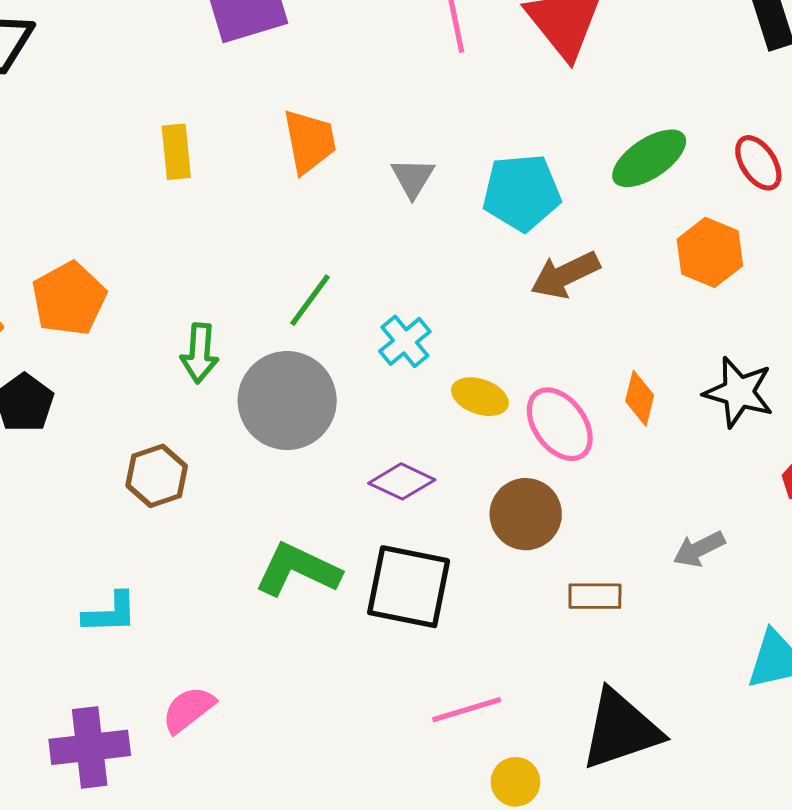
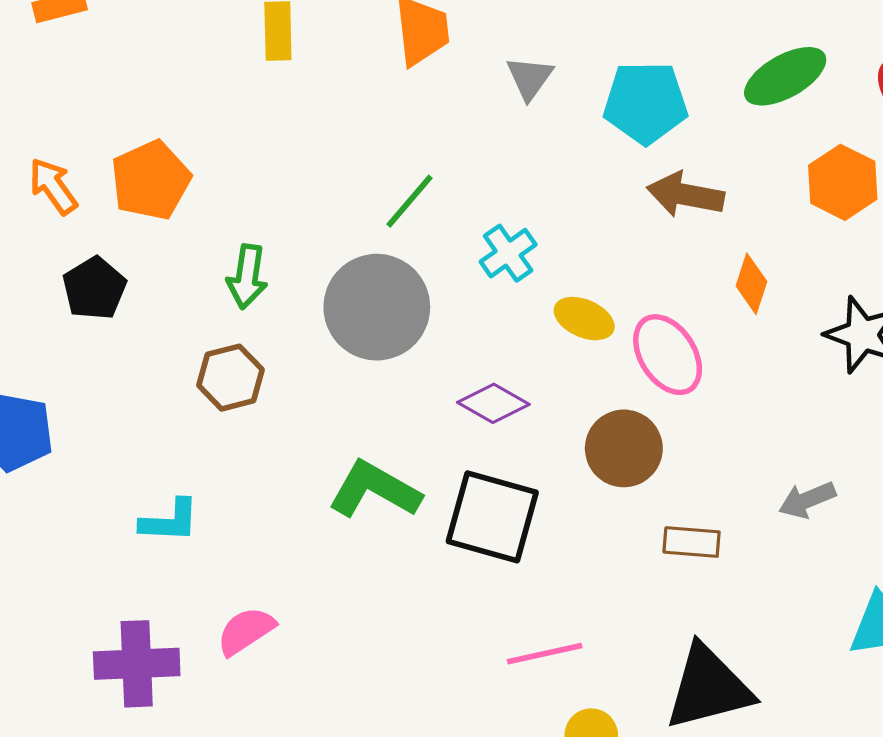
brown arrow: (565, 275) -> (685, 195), turned 32
green arrow: (200, 353) -> (247, 277), moved
orange diamond: (640, 398) -> (751, 284), moved

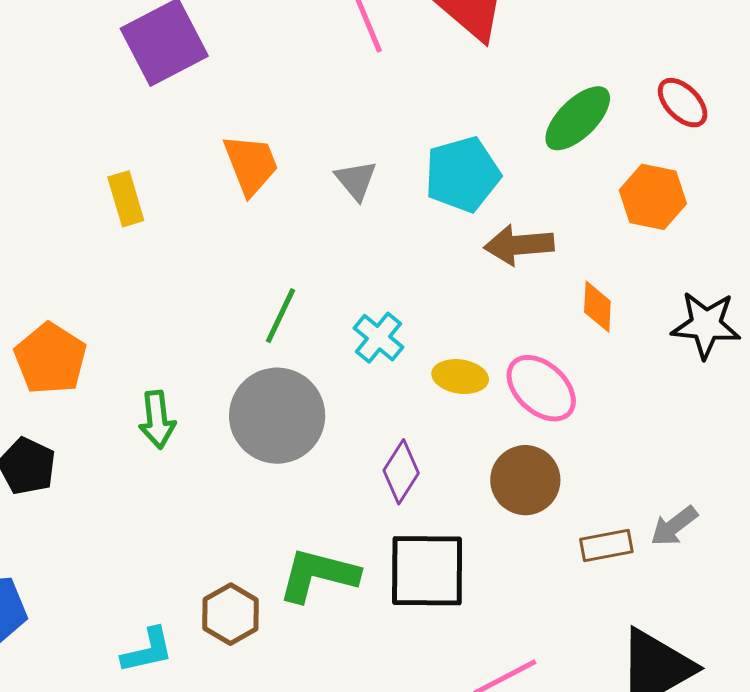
brown hexagon: (231, 378) -> (231, 614), moved
purple diamond: (493, 403) -> (401, 472), turned -72
gray arrow: (807, 500) -> (674, 526), moved

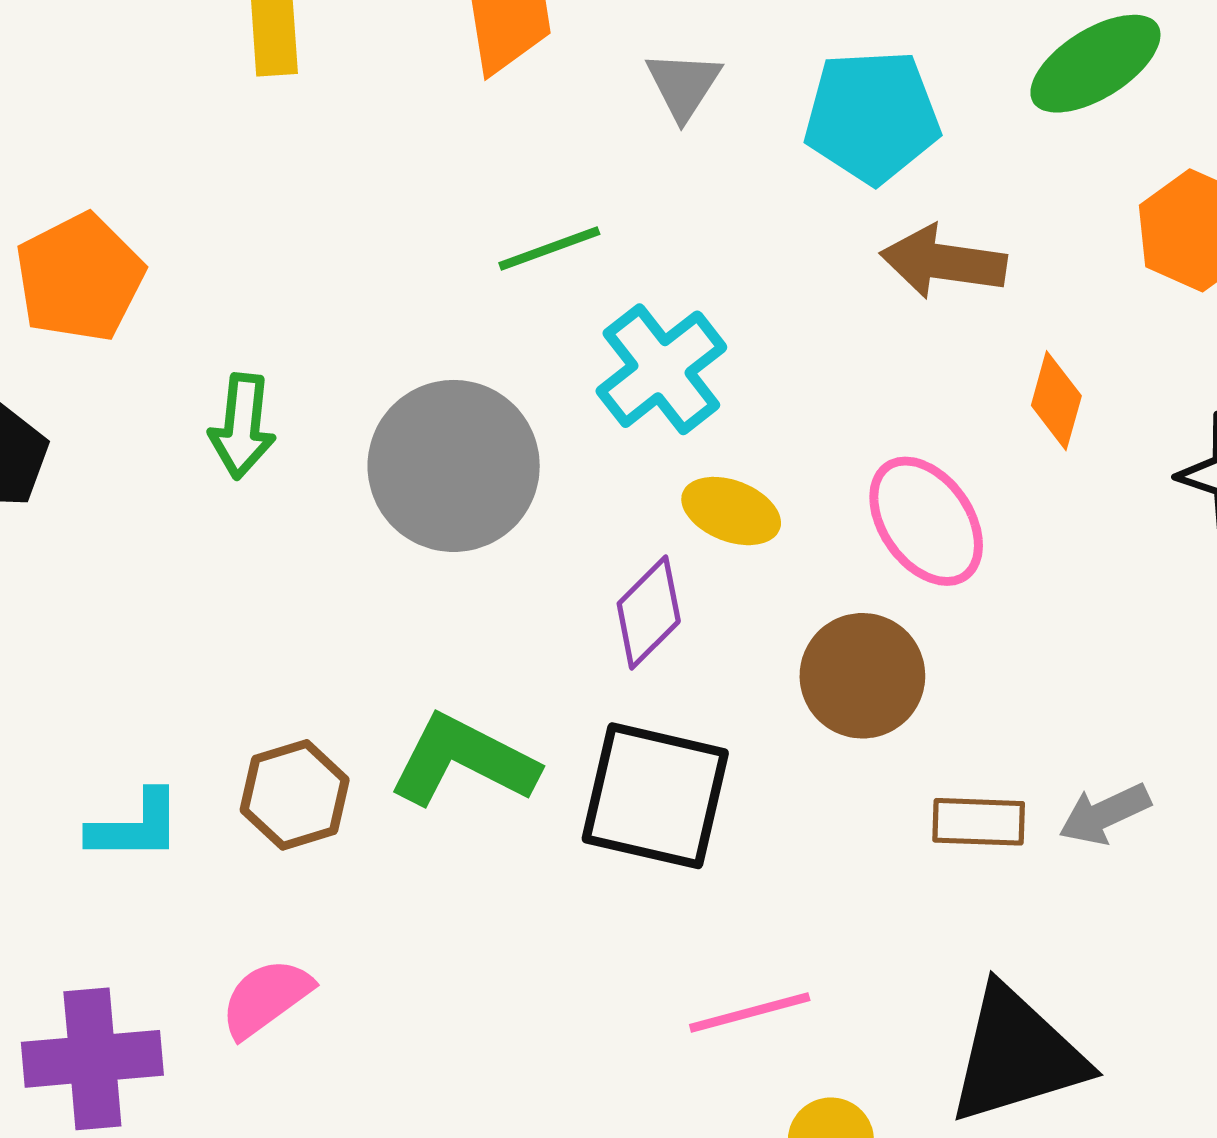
green line: (280, 316) -> (549, 249), moved, turned 32
cyan cross: (378, 338) -> (661, 369), size x1.4
yellow ellipse: (460, 377) -> (731, 511), moved

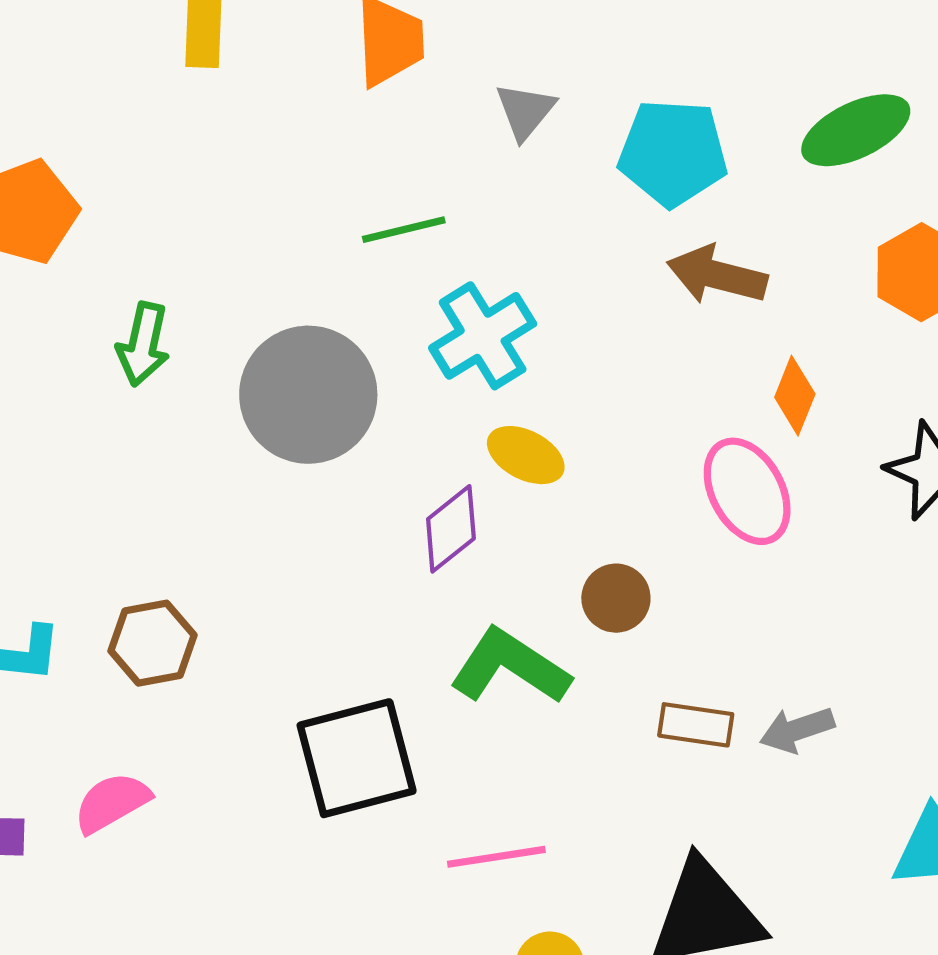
pink ellipse: (926, 521) -> (747, 491), moved
brown circle: (862, 676) -> (616, 598), size x0.7
green L-shape: (463, 761) -> (510, 667), moved
black square: (655, 796) -> (357, 758), moved, turned -34

